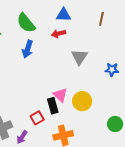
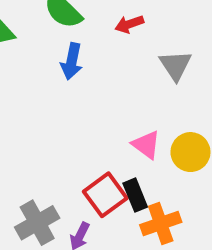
black rectangle: (53, 106) -> (135, 195), moved
red square: (37, 118) -> (105, 195), size x1.5

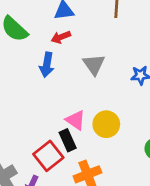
blue arrow: (72, 61) -> (47, 65), moved
black rectangle: (135, 195) -> (68, 140), moved

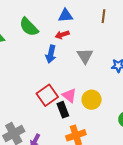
red square: (48, 156) -> (47, 95), moved

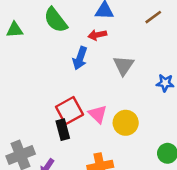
brown line: (103, 16) -> (153, 17), turned 40
black rectangle: (63, 110) -> (63, 130), moved

